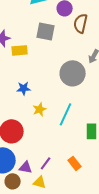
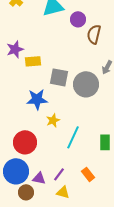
gray square: (46, 31) -> (59, 77), moved
blue star: (24, 88) -> (37, 99), size x1.5
cyan line: (66, 114) -> (73, 137), moved
yellow triangle: (40, 182) -> (63, 192), moved

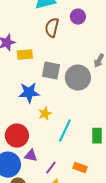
purple circle: (78, 19) -> (78, 17), moved
brown semicircle: (94, 34) -> (52, 28), moved
orange rectangle: (88, 174) -> (80, 168), turned -32
purple triangle: (39, 178) -> (31, 156), moved

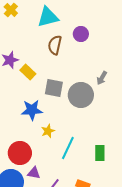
yellow rectangle: (25, 55) -> (28, 72), turned 49

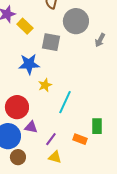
gray arrow: (102, 78) -> (100, 40), moved
gray circle: (81, 95) -> (76, 21), moved
green rectangle: (100, 153) -> (97, 126), moved

